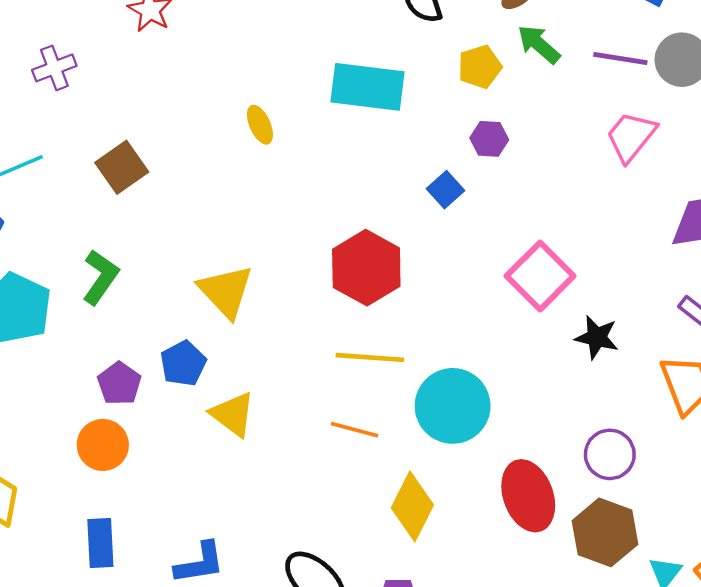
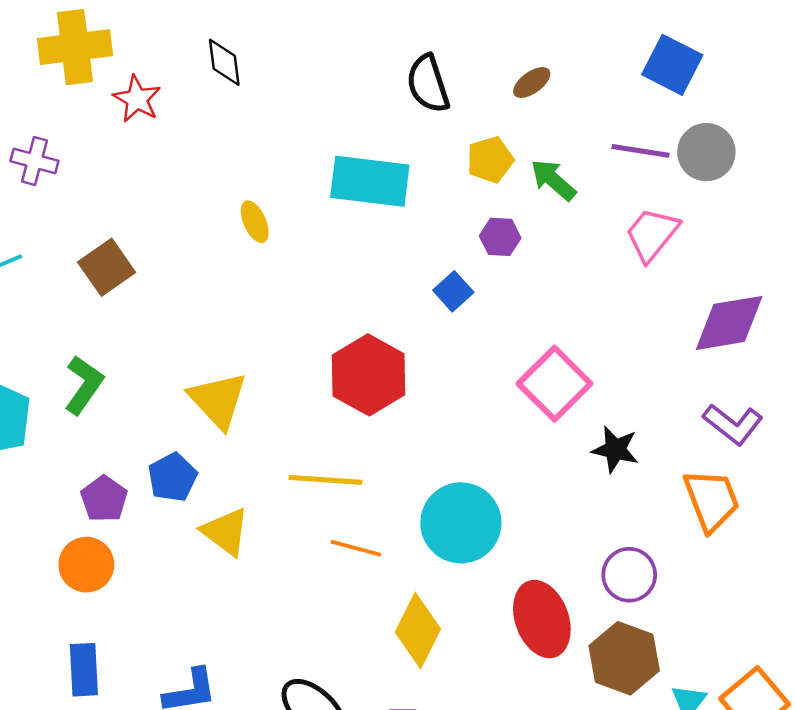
green arrow: (539, 44) -> (553, 180), moved
purple cross: (54, 68) -> (34, 161), turned 36
yellow line: (370, 357) -> (325, 480), moved

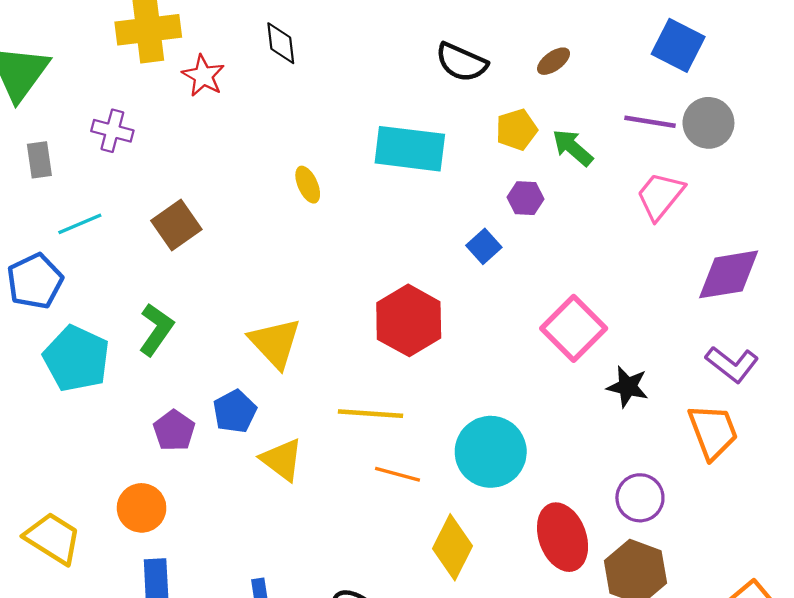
black semicircle: (428, 84) -> (461, 62), turned -48
orange circle: (86, 565) -> (142, 508), moved

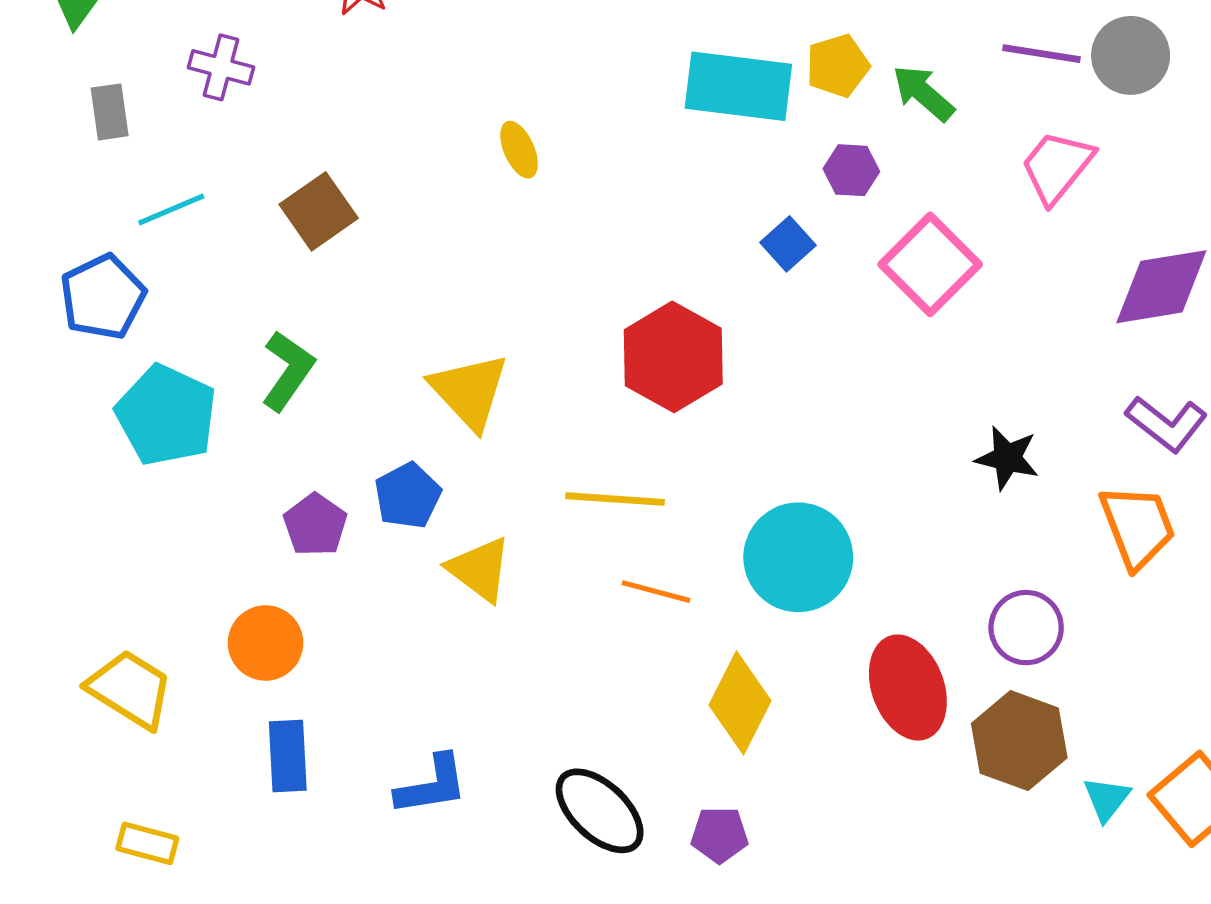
cyan rectangle: (410, 149) -> (738, 86), moved
pink square: (574, 328) -> (930, 264), moved

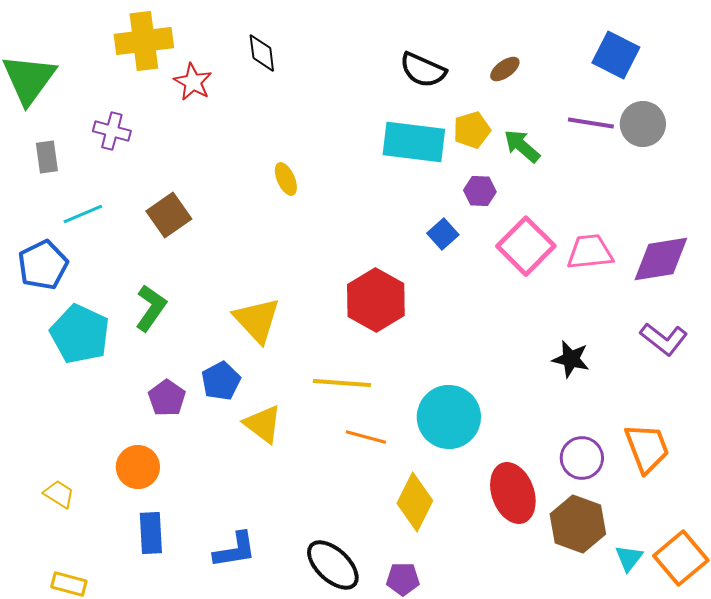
pink trapezoid: (1057, 167) -> (590, 252), moved, turned 45
orange trapezoid: (1137, 526) -> (647, 448), moved
yellow trapezoid: (130, 689) -> (59, 494), size x0.6

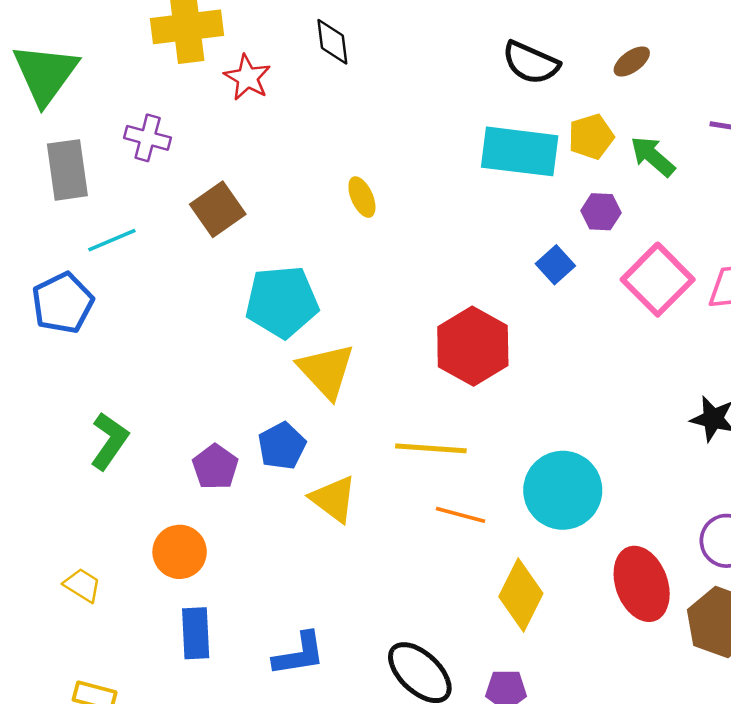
gray rectangle: (47, 157) -> (67, 170), size x1.5
brown square: (169, 215) -> (218, 209), moved
green L-shape: (151, 308) -> (109, 441), moved
cyan pentagon: (80, 334) -> (282, 302), moved, turned -30

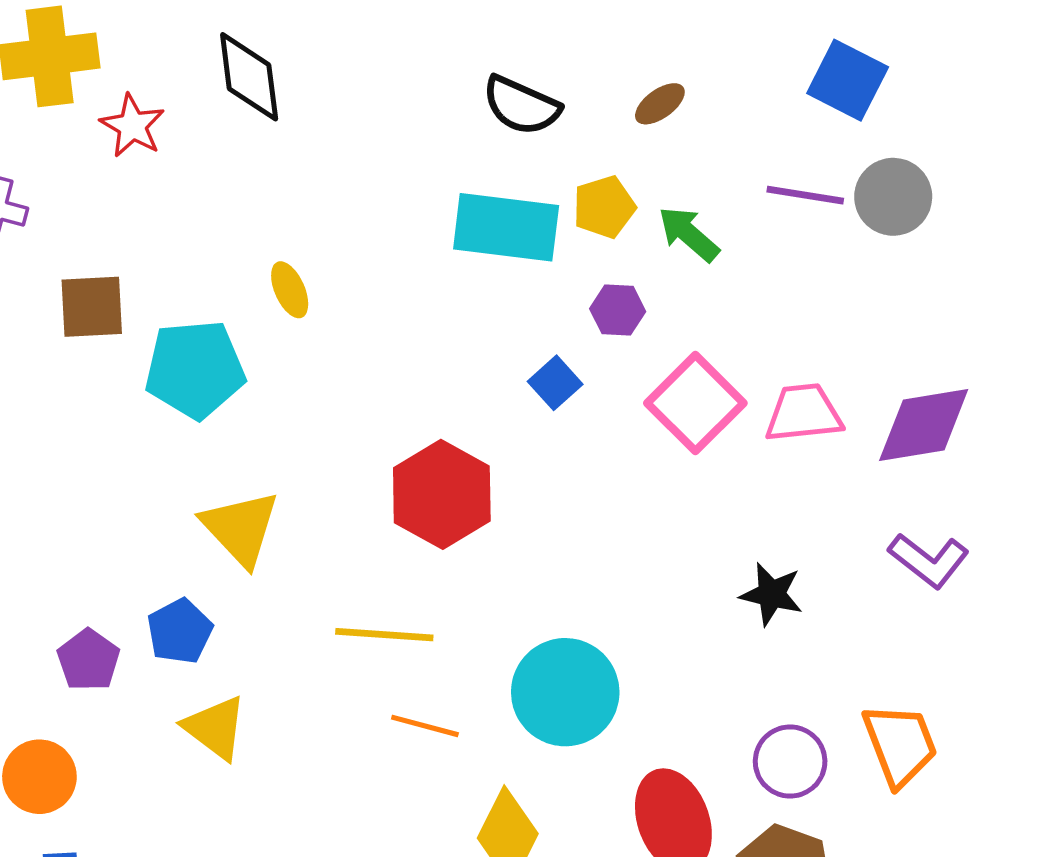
black diamond: (332, 42) -> (249, 77), size x1.4
brown square: (218, 209) -> (92, 307), turned 32
cyan pentagon: (282, 302) -> (195, 369), moved
yellow triangle: (334, 499) -> (215, 728), moved

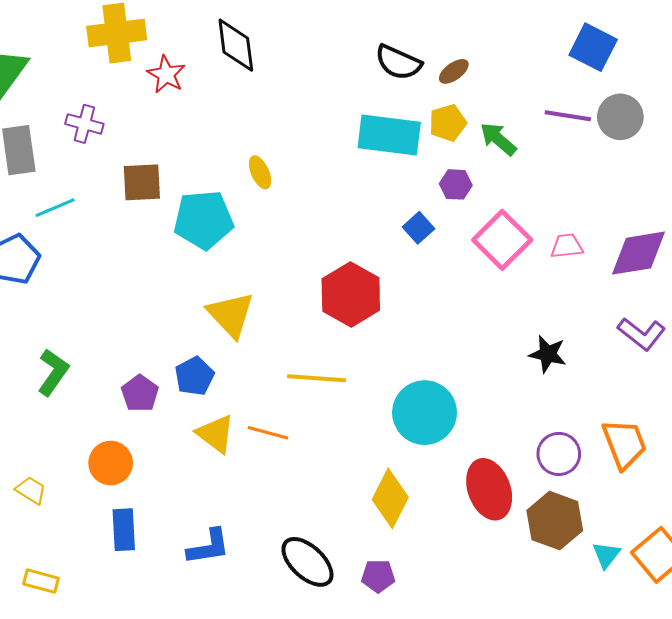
brown ellipse: (660, 104) -> (454, 71), moved
pink trapezoid: (804, 413) -> (567, 246), size x0.7
orange line: (425, 726) -> (268, 433), moved

